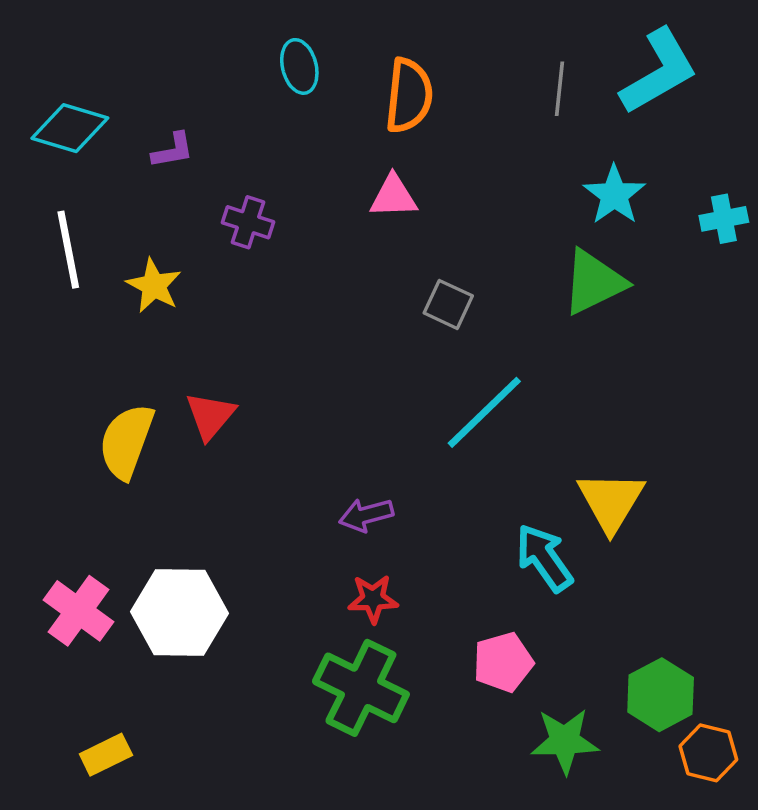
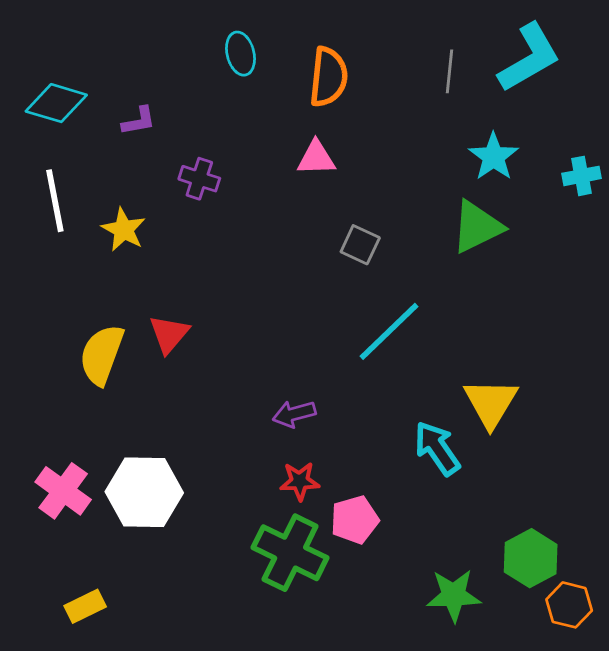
pink pentagon: (503, 662) -> (355, 520), moved

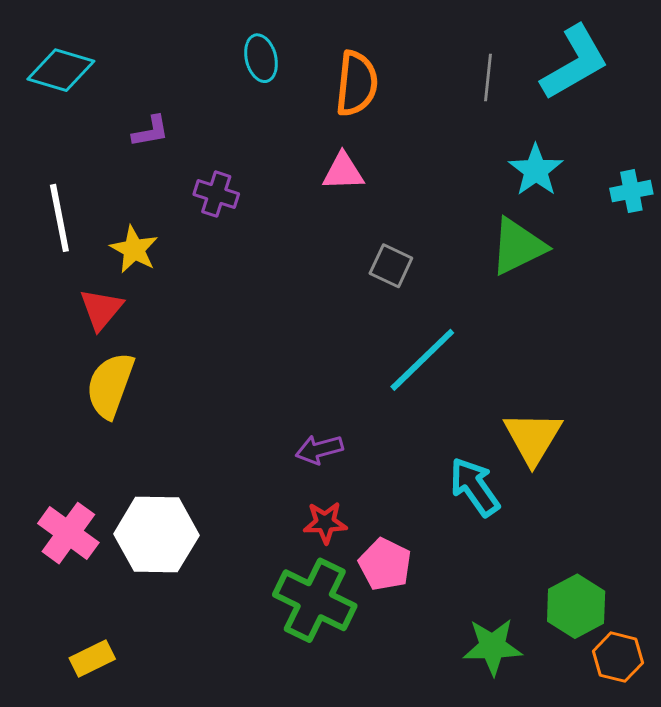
cyan diamond: (56, 103) -> (61, 70), moved
red triangle: (169, 334) -> (101, 309), moved
pink pentagon: (355, 520) -> (385, 564), turned -30

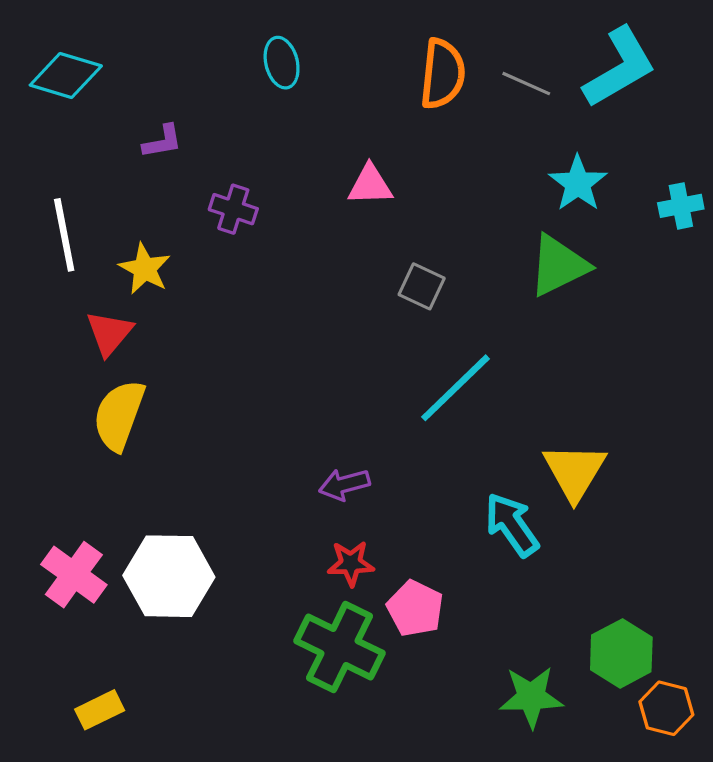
gray line: (488, 78) -> (526, 84), turned -72
orange semicircle: (357, 84) -> (443, 74), moved

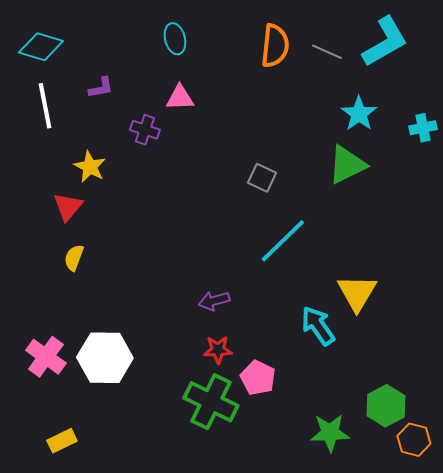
pink triangle: (370, 185) -> (180, 98), moved
white line: (64, 235) -> (45, 106), moved
yellow semicircle: (119, 415) -> (74, 258), size x0.6

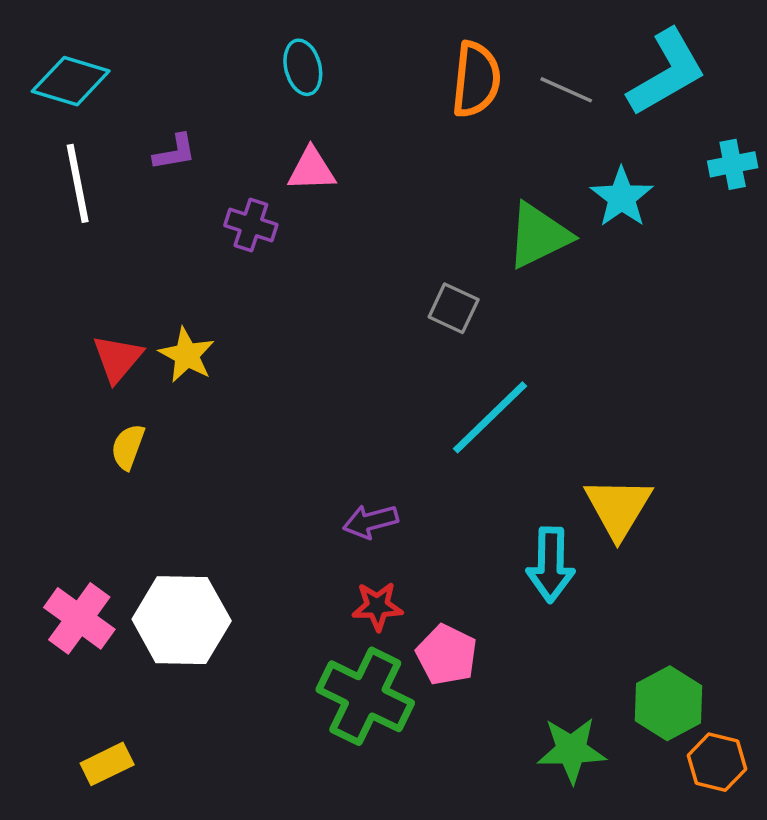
cyan cross: (423, 128) -> (733, 164), moved
green triangle: (347, 165) -> (539, 235), moved
yellow star: (90, 167) -> (187, 355), moved
cyan arrow: (318, 326) -> (551, 565), turned -144

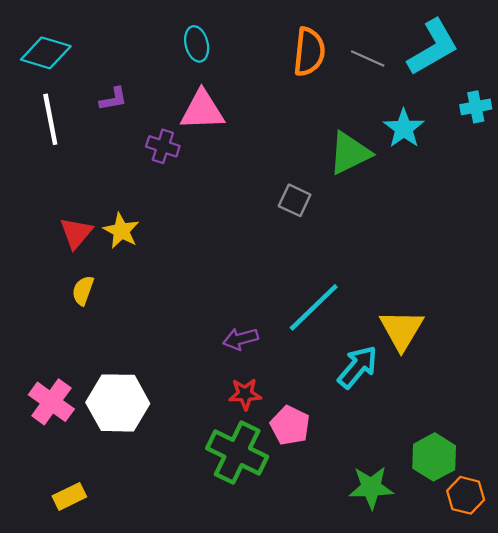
pink triangle: (312, 170) -> (202, 110), size x1.4
cyan line: (490, 417) -> (314, 307), moved
cyan arrow: (551, 565) -> (358, 367), turned -141

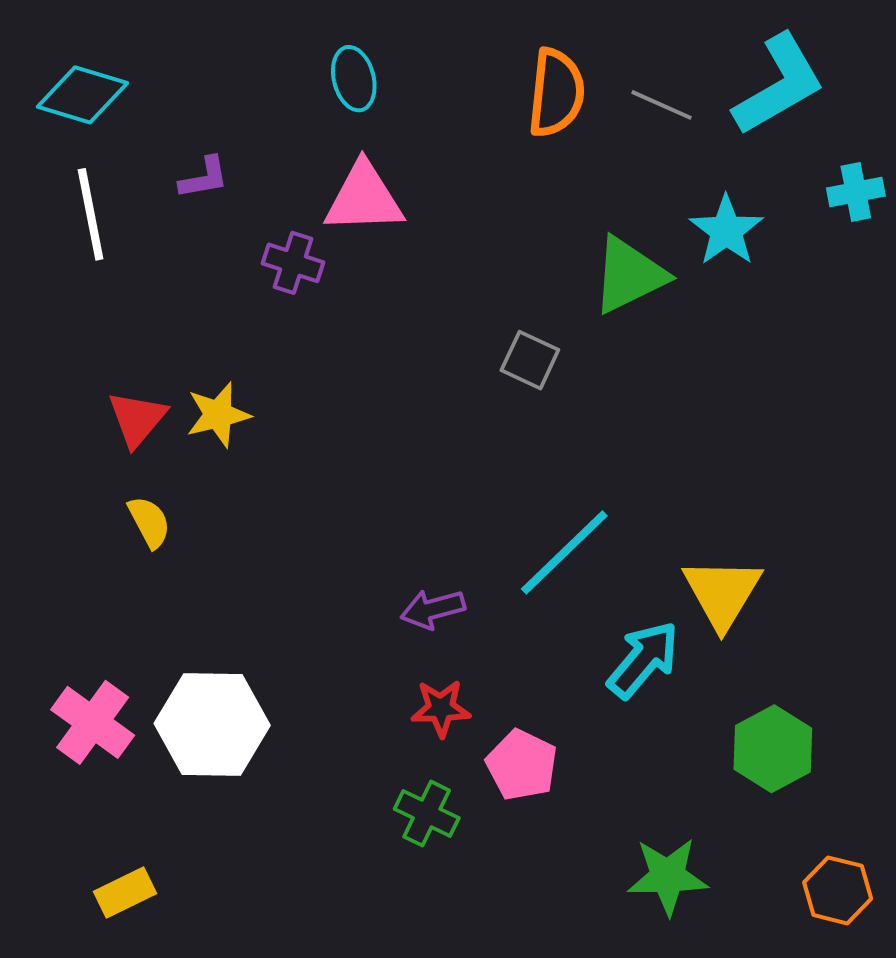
yellow star: (121, 231) -> (218, 415), turned 30
yellow semicircle: (83, 290) -> (149, 522), turned 132
green cross: (237, 452) -> (427, 814), size x0.6
green hexagon: (434, 457) -> (773, 749), moved

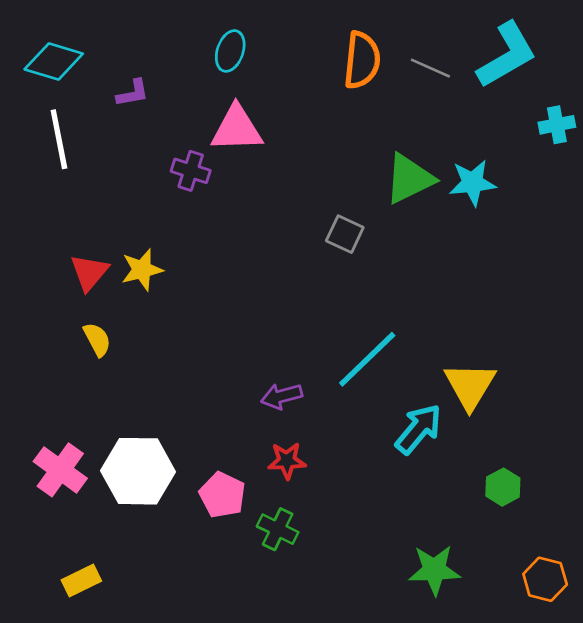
cyan ellipse: (354, 79) -> (230, 51), turned 33
purple L-shape: (204, 178) -> (133, 93), moved
cyan star: (726, 230) -> (473, 183), moved, turned 30
green hexagon: (773, 749) -> (503, 487), size x0.7
pink pentagon: (522, 765) -> (222, 495), moved

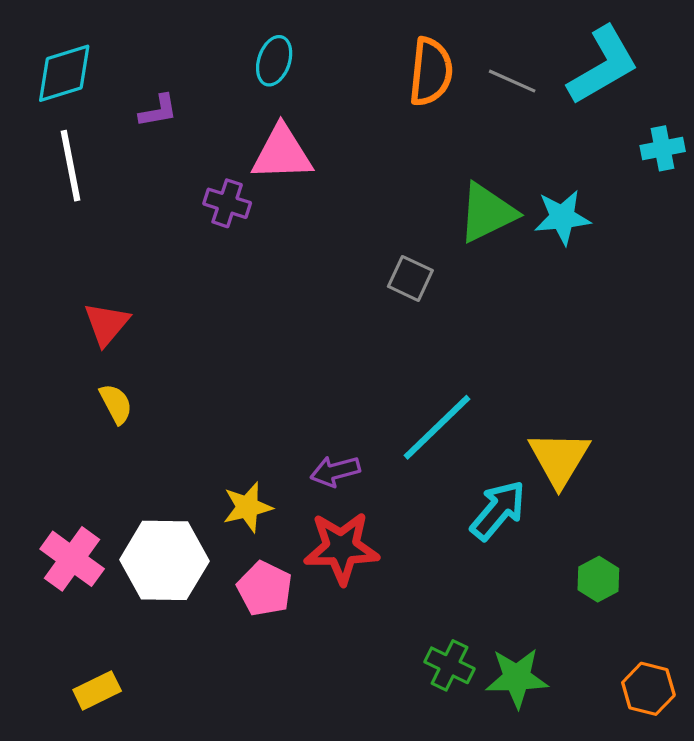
cyan diamond: (54, 62) -> (64, 73), turned -34
yellow star: (142, 270) -> (247, 507), moved
red star: (287, 461) -> (341, 548), size x1.6
green cross: (278, 529) -> (450, 665), moved

